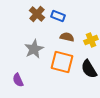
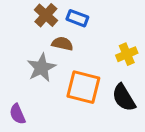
brown semicircle: (67, 37) -> (62, 44), moved

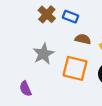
brown semicircle: (62, 44) -> (83, 39), moved

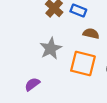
purple semicircle: (25, 89) -> (32, 84), turned 77

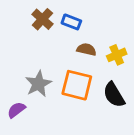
gray star: (51, 49) -> (38, 84), moved

